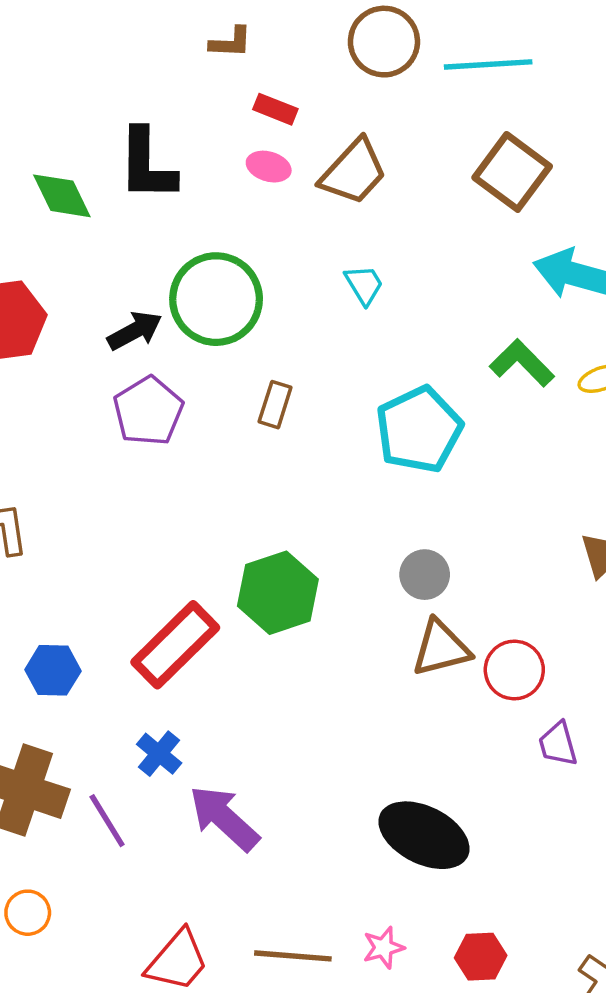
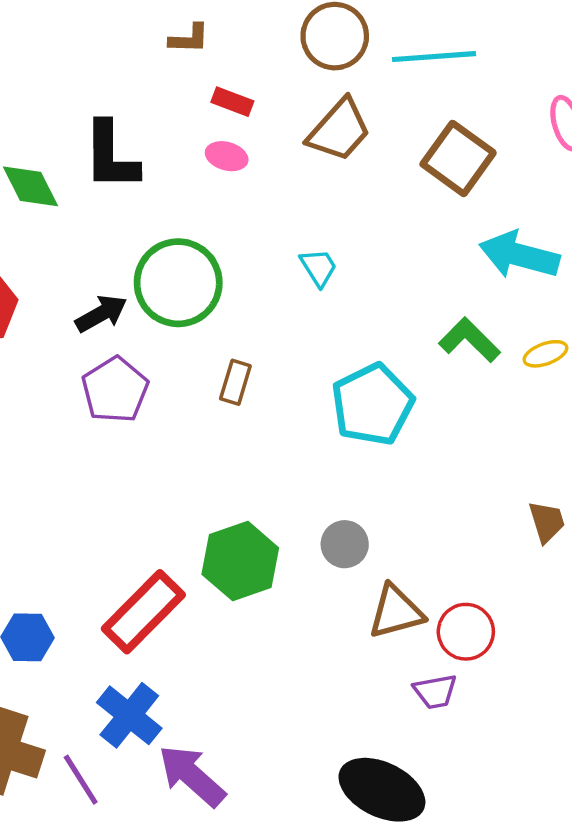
brown trapezoid: (354, 172) -> (339, 130), moved
gray circle: (425, 575) -> (345, 544), moved
purple trapezoid: (558, 744) -> (435, 691), moved, turned -84
blue cross: (159, 754) -> (129, 715), size x1.5

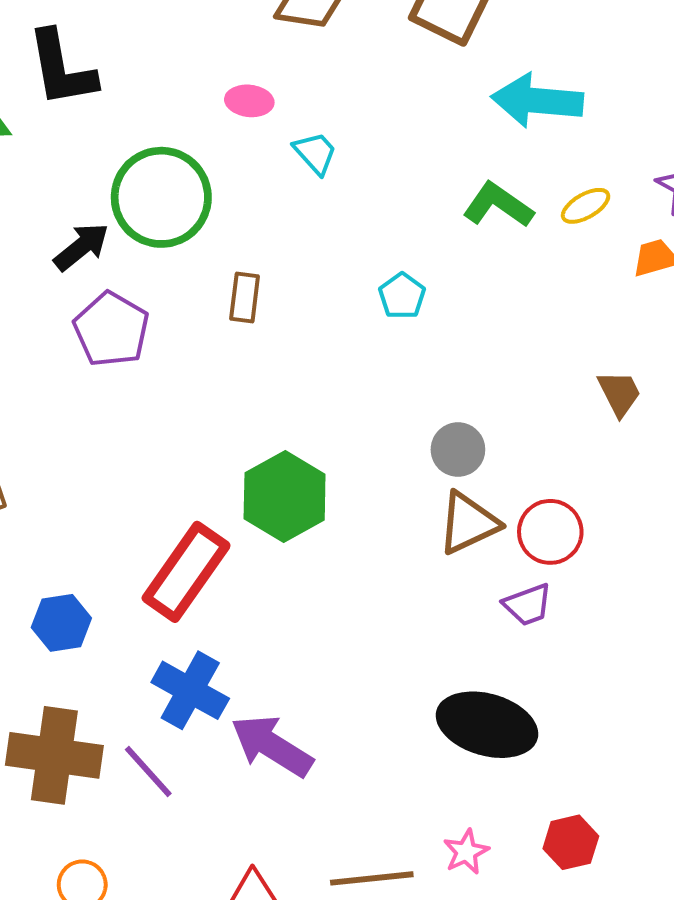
pink ellipse: (227, 156) -> (249, 101), moved
cyan pentagon: (372, 404) -> (402, 296), size x0.5
gray circle: (345, 544) -> (458, 450), moved

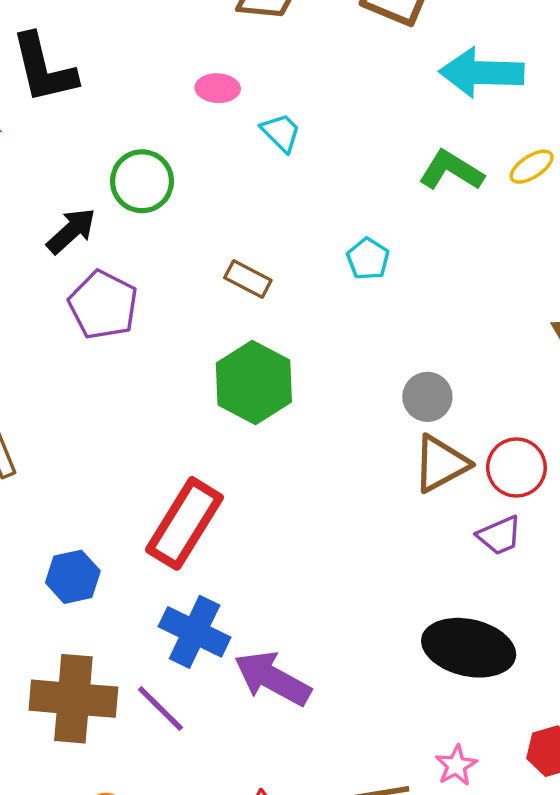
green circle: (161, 197) -> (142, 181), size x0.7
brown rectangle: (245, 298) -> (248, 279), moved, turned -66
green hexagon: (285, 496) -> (254, 382), moved

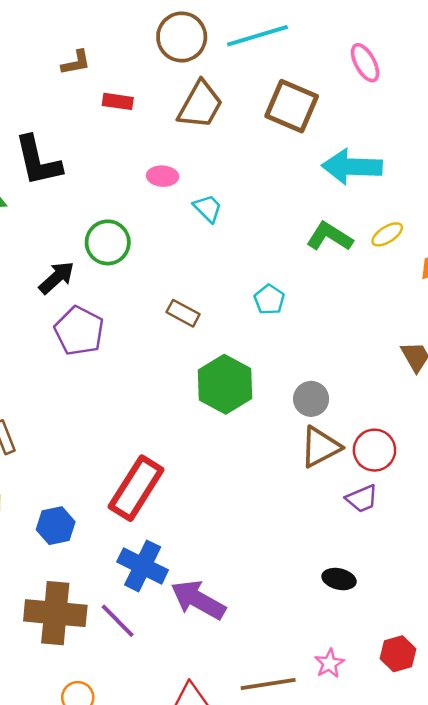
green hexagon: (254, 382) -> (225, 384), moved
black ellipse: (469, 648) -> (339, 579), size x0.5

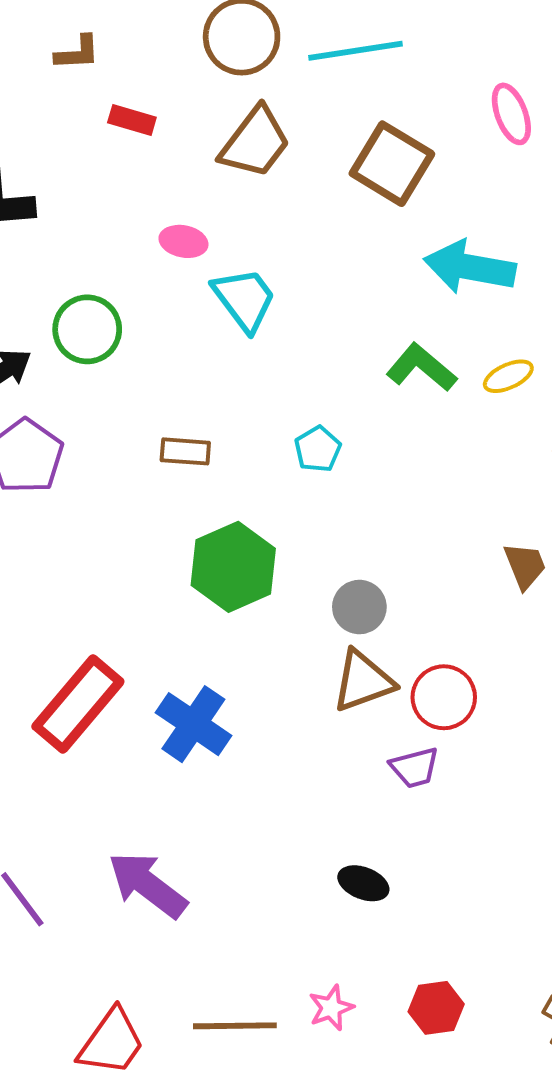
cyan trapezoid: (208, 208) -> (244, 299), size x1.5
brown rectangle: (183, 313) -> (185, 451), turned -32
blue cross: (143, 566) -> (193, 724), moved

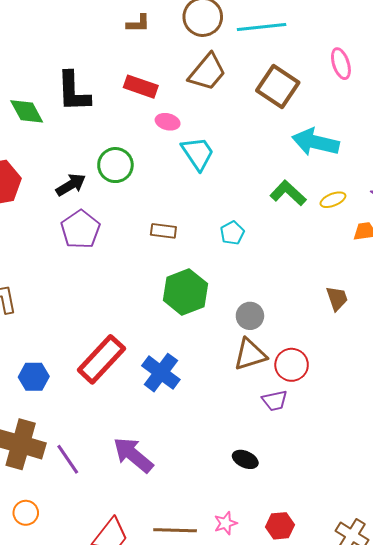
brown L-shape: (77, 53) -> (138, 23), moved
red rectangle: (132, 120) -> (141, 87), moved, size x1.4

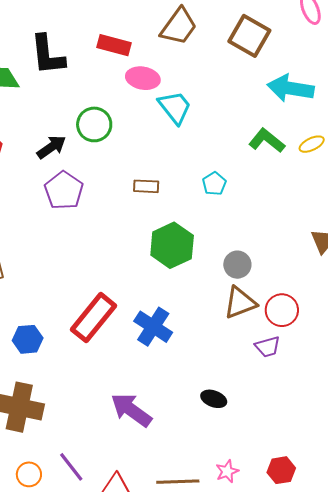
pink ellipse: (168, 122) -> (143, 78), size x1.4
purple line: (68, 459) -> (71, 467), moved
black ellipse: (245, 459) -> (214, 399), moved

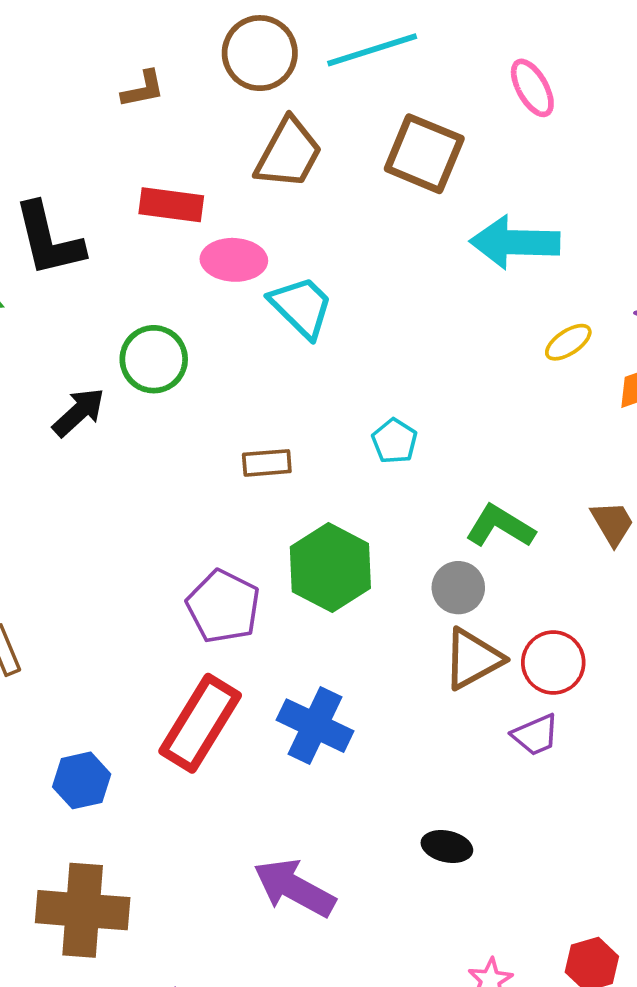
green L-shape: (267, 141) -> (500, 526), moved
purple pentagon: (64, 190) -> (223, 606), moved

